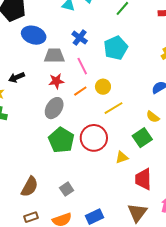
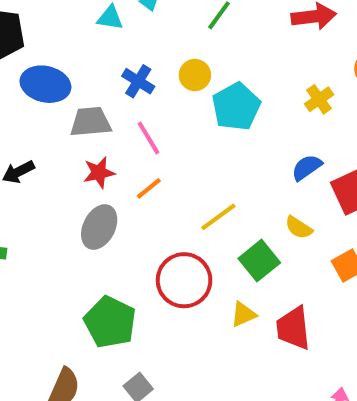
cyan pentagon: (116, 48) -> (236, 107), moved
yellow circle: (103, 87) -> (195, 75), moved
green square: (142, 138) -> (259, 261), moved
green pentagon: (61, 140) -> (110, 322), moved
red trapezoid: (143, 179) -> (293, 328), moved

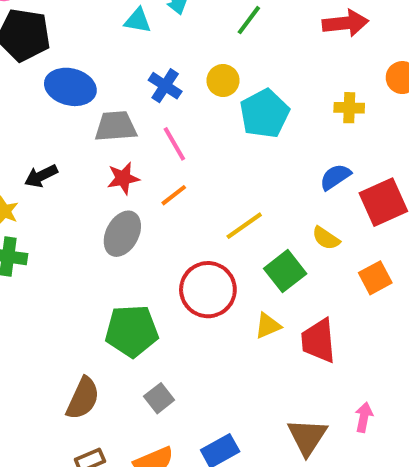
yellow cross: (319, 99) -> (349, 108), turned 36
green pentagon: (110, 322) -> (132, 331), turned -30

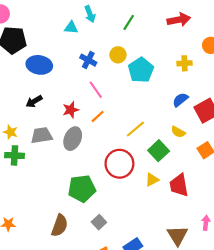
gray trapezoid: (116, 126) -> (42, 135), moved
black arrow: (41, 176) -> (34, 101), moved

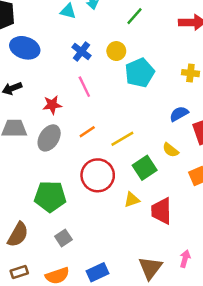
orange line: (98, 116) -> (87, 132), moved

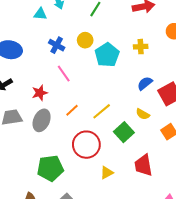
yellow cross: (190, 73) -> (141, 47), moved
yellow triangle: (132, 200) -> (107, 173), moved

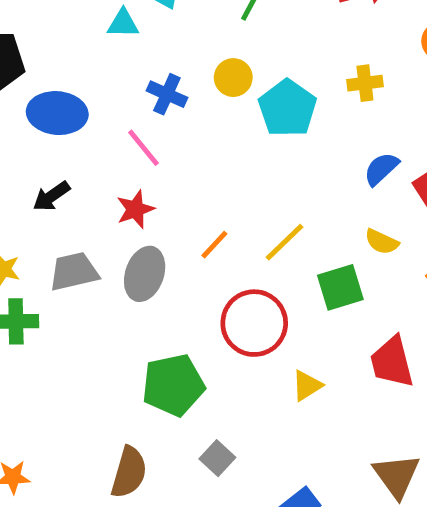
pink line: (64, 74) -> (143, 148), moved
green square: (124, 132) -> (340, 287), turned 30

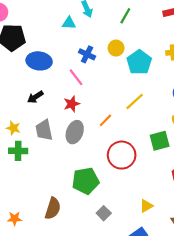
yellow line: (285, 242) -> (135, 101), moved
gray trapezoid: (74, 272) -> (44, 130), turned -90
yellow triangle: (307, 386) -> (146, 206), moved
brown semicircle: (129, 472) -> (53, 208), moved

